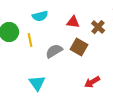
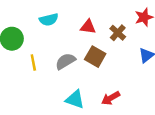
yellow line: (30, 40) -> (33, 62), moved
cyan triangle: (37, 83) -> (75, 99), moved, turned -36

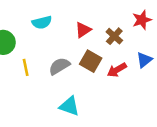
red triangle: (88, 27) -> (83, 30), turned -42
red arrow: (111, 98) -> (117, 70), moved

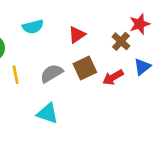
brown cross: (114, 36) -> (121, 41), moved
brown square: (91, 61) -> (85, 68), turned 35
cyan triangle: (69, 106) -> (48, 113), moved

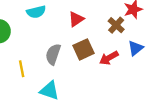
gray semicircle: (52, 73) -> (53, 54), turned -40
yellow line: (16, 75) -> (22, 69), moved

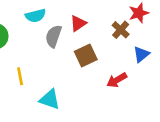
gray semicircle: (53, 54) -> (54, 36), moved
red arrow: (109, 58) -> (117, 80), moved

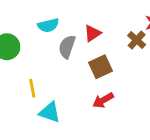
red arrow: (117, 80) -> (103, 100), moved
cyan triangle: (50, 99) -> (50, 112), moved

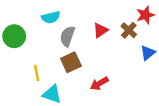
red triangle: (92, 33) -> (100, 30), moved
brown square: (100, 67) -> (71, 62), moved

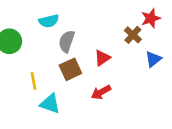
red triangle: (100, 30) -> (102, 58), moved

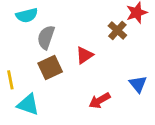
blue triangle: (153, 59) -> (138, 84), moved, turned -30
red arrow: (101, 92) -> (100, 100), moved

